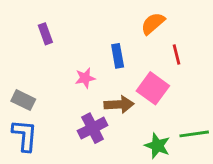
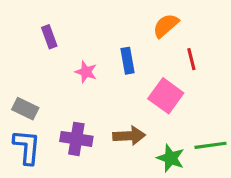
pink star: (85, 78) -> (86, 72), moved, turned 30
brown arrow: (119, 104) -> (129, 136), moved
purple cross: (93, 128) -> (76, 139), moved, turned 36

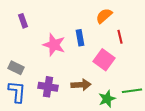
purple rectangle: (49, 37) -> (23, 21), moved
pink star: (86, 72) -> (54, 45), size x1.6
green star: (171, 158) -> (107, 99), turned 30

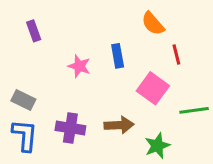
orange semicircle: (104, 16) -> (153, 24), turned -90
pink star: (54, 45) -> (79, 66), size x0.7
green line: (132, 91) -> (194, 110), moved

